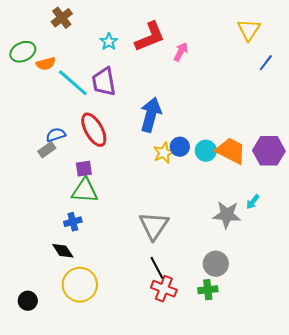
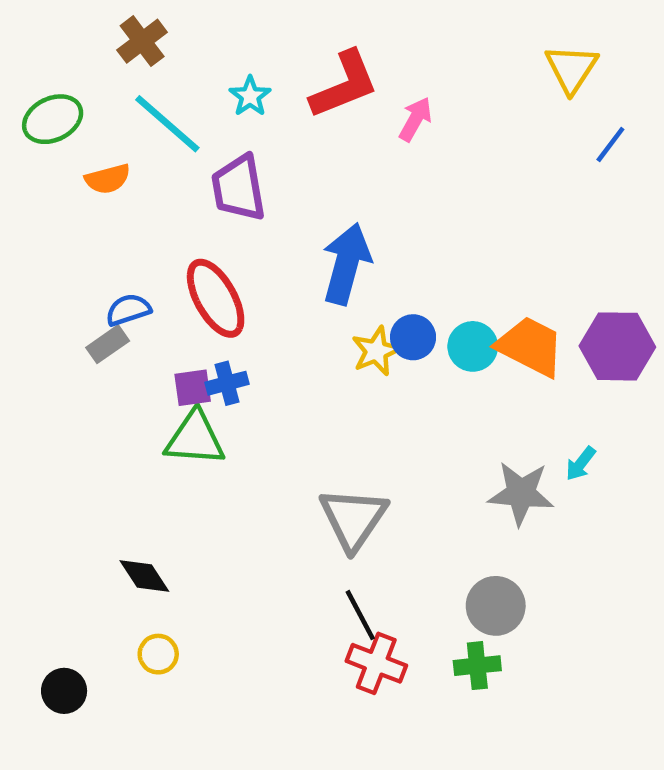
orange semicircle: (46, 64) -> (108, 179), moved
cyan line: (73, 83) -> (167, 124), moved
blue cross: (73, 222) -> (227, 383), moved
yellow circle: (80, 285) -> (158, 654), moved, size x0.5

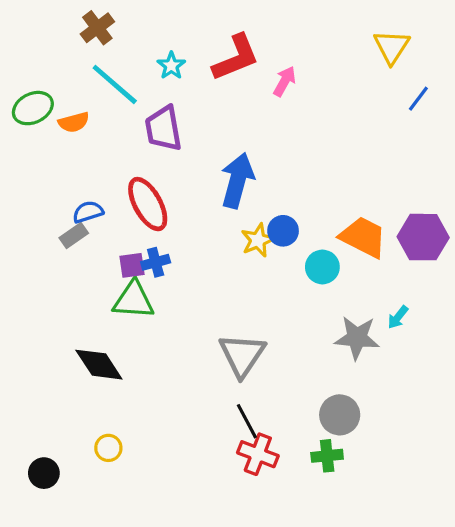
green ellipse: (53, 119) -> (33, 108), moved
cyan circle: (473, 346) -> (322, 267), moved
black diamond: (144, 576) -> (99, 365), moved, size x1.4

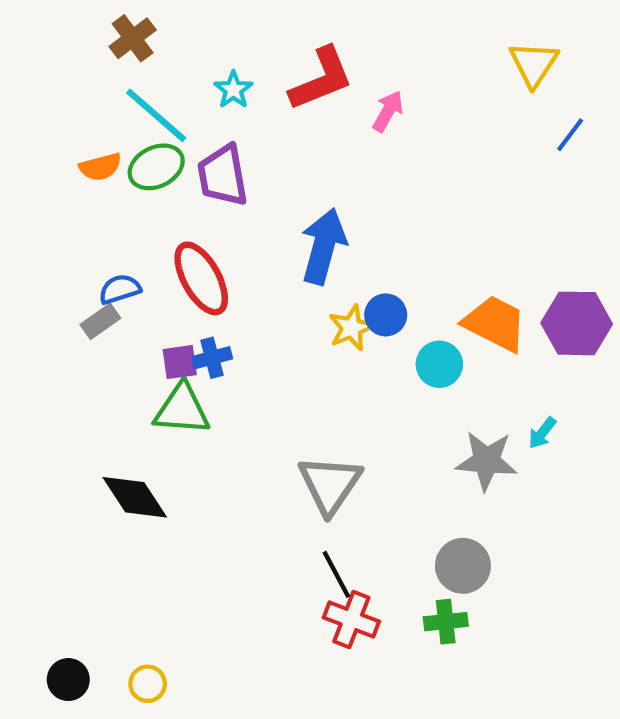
green ellipse: (33, 108) -> (156, 167), moved
yellow circle: (108, 448) -> (148, 684), moved
black circle: (44, 473) -> (68, 680), moved

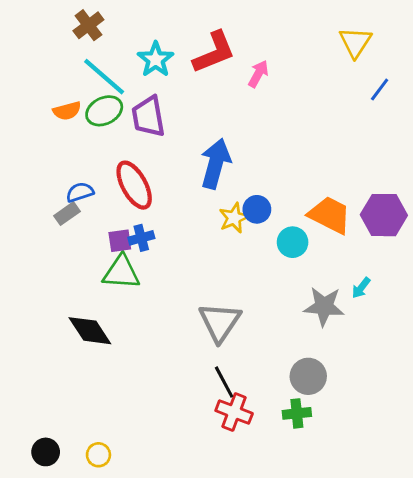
cyan star: (233, 90) -> (156, 59), size x1.4

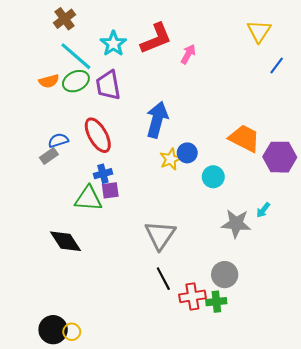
orange trapezoid: (330, 215) -> (244, 138), moved
purple square: (120, 241) -> (110, 190), moved
red cross: (234, 412) -> (192, 296), moved, turned -30
black circle: (46, 452) -> (53, 330), moved, size x1.4

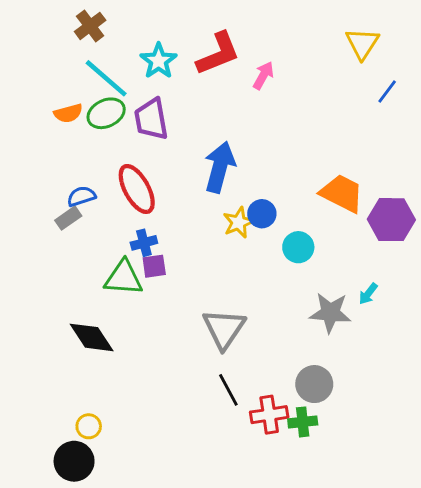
yellow circle: (72, 332) -> (89, 426), moved

